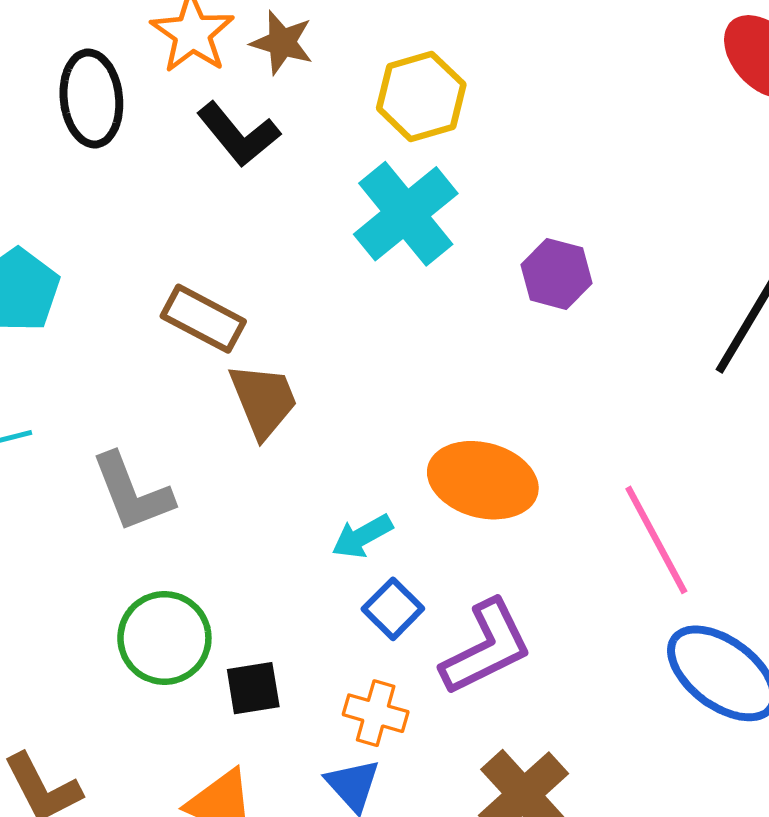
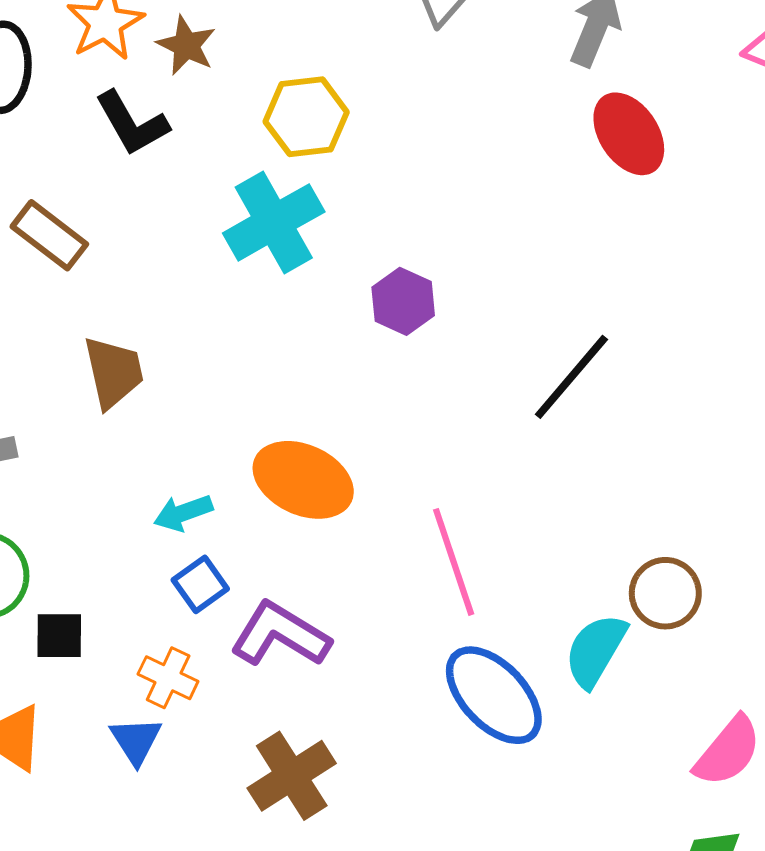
brown rectangle: (203, 319) -> (49, 235), moved
purple L-shape: (486, 647) -> (280, 635), turned -132

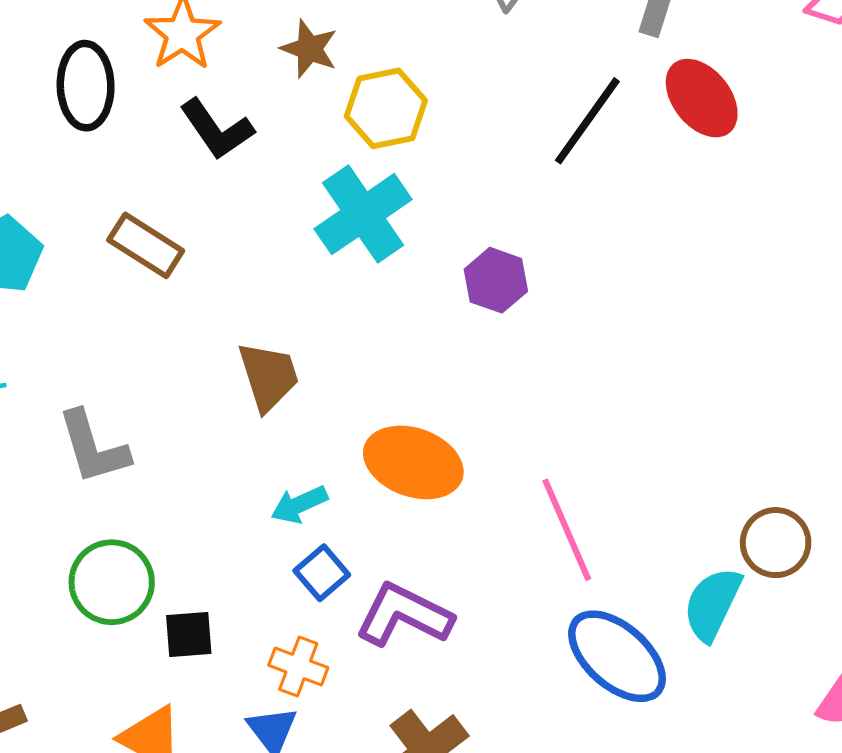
brown star: (186, 45) -> (309, 49), moved
brown trapezoid: (114, 372) -> (268, 376), moved
black line: (571, 377) -> (587, 121), moved

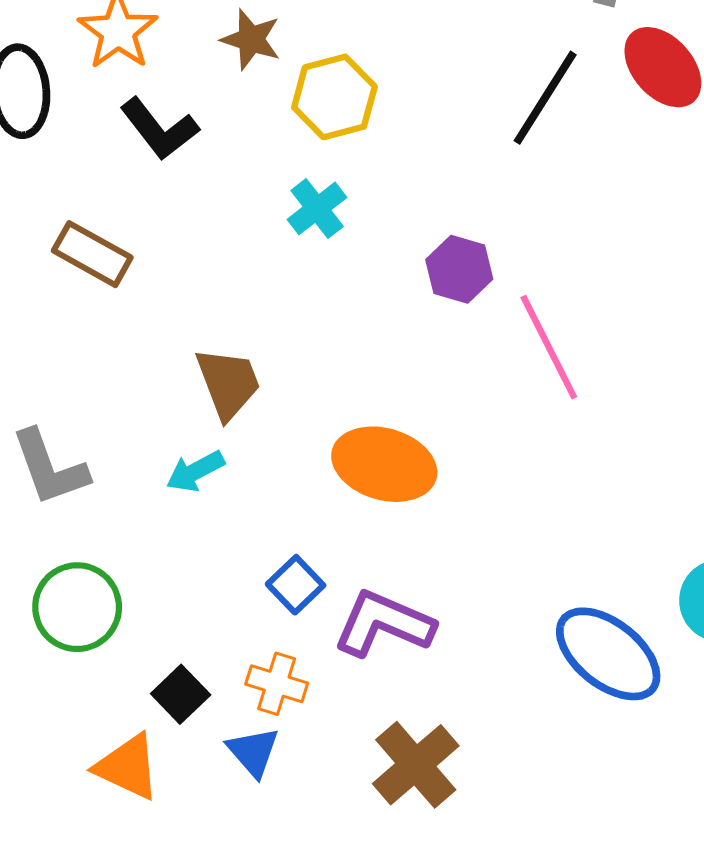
cyan cross: (363, 214) -> (317, 208), size x0.6
cyan arrow: (299, 505) -> (195, 471), moved
pink line: (567, 530) -> (549, 347), moved
black square: (189, 635) -> (181, 694), moved, turned -36

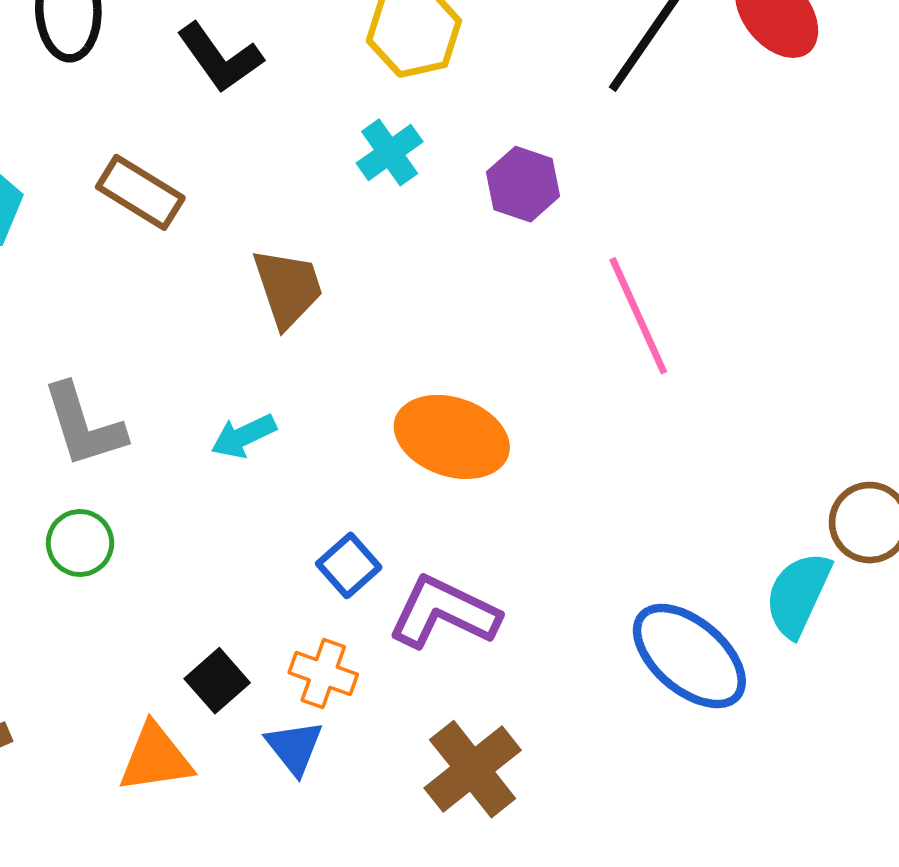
purple hexagon: (459, 269) -> (523, 184), moved
brown trapezoid: (228, 383) -> (288, 288), moved
green circle: (77, 607) -> (80, 543), moved, size x0.7
orange triangle: (128, 767) -> (156, 758), turned -36

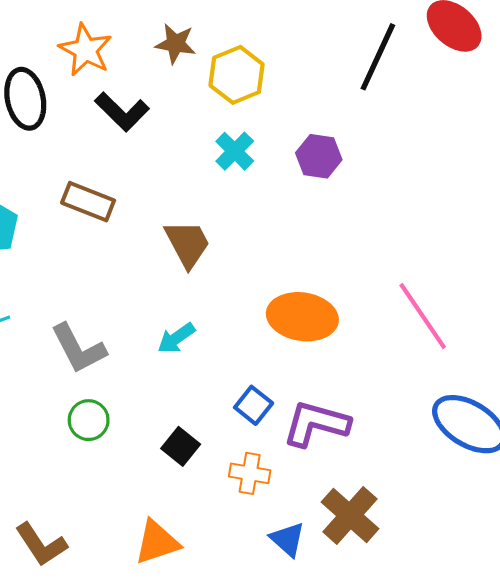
pink line: (638, 316) -> (423, 316), moved
black square: (217, 681) -> (181, 446), moved
blue triangle: (294, 747) -> (288, 539), moved

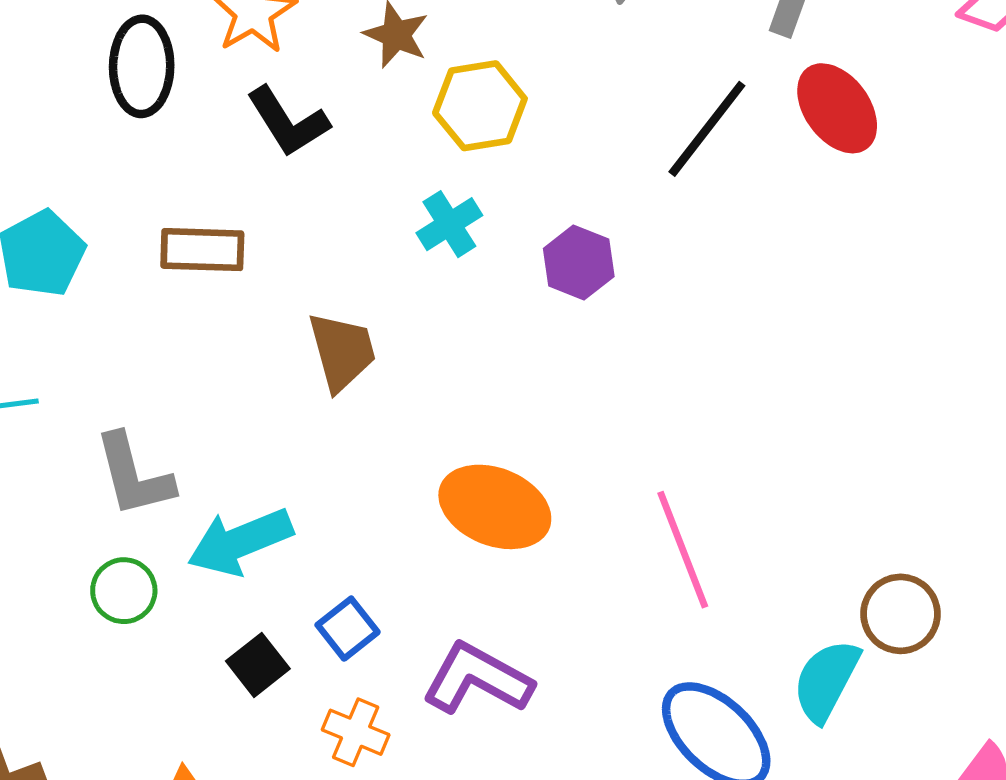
brown rectangle: (88, 202) -> (202, 250), turned -33
cyan arrow: (176, 338) -> (240, 542), moved, size x1.6
blue square: (254, 405) -> (348, 629), moved

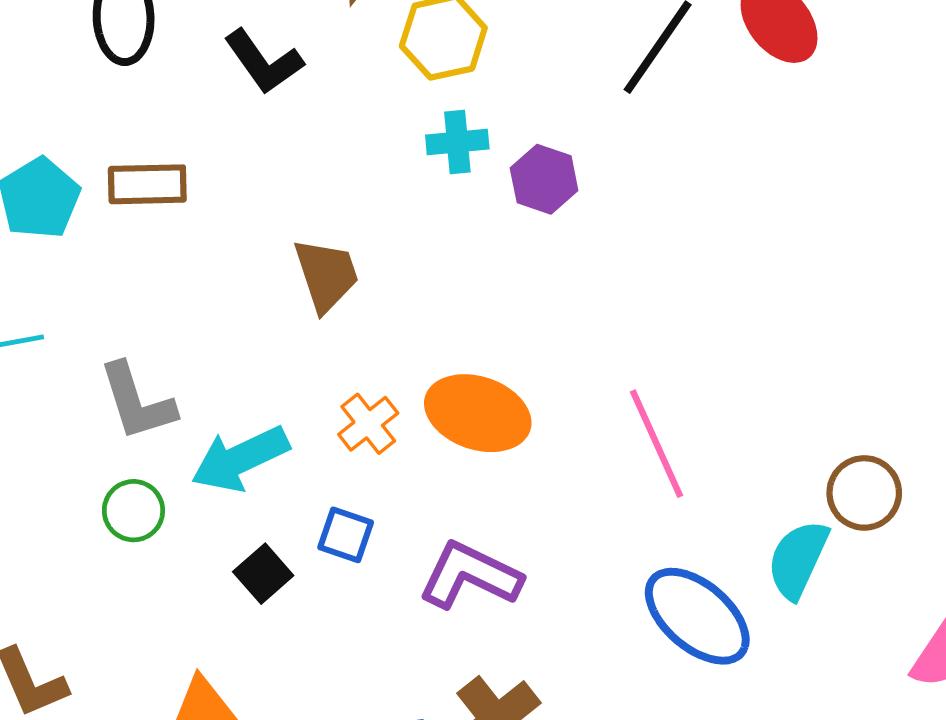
cyan cross: (449, 224) -> (457, 142), moved, turned 30
brown rectangle: (202, 250) -> (147, 184), moved
blue square: (348, 629) -> (346, 535), turned -30
orange cross: (356, 732) -> (368, 424), moved, turned 32

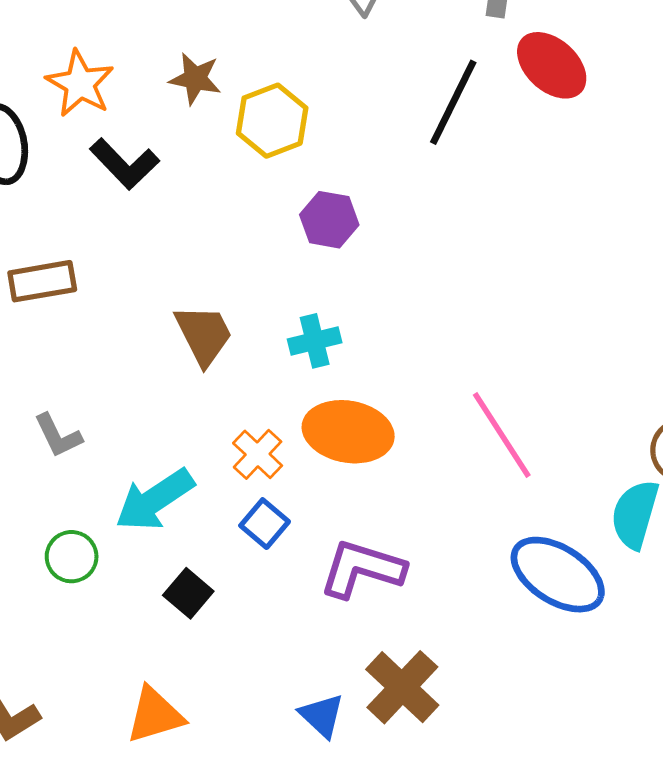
cyan cross: (457, 142) -> (315, 341), moved
purple hexagon: (544, 179) -> (329, 220), moved
gray L-shape: (137, 402) -> (58, 436), moved, size x0.7
blue square: (346, 535) -> (265, 524), moved, turned 30

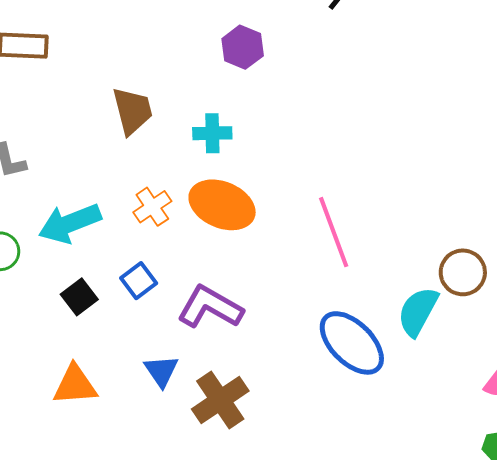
blue square: (265, 524) -> (139, 281), moved
orange triangle: (155, 715) -> (75, 385), moved
blue triangle: (322, 716) -> (161, 371), moved

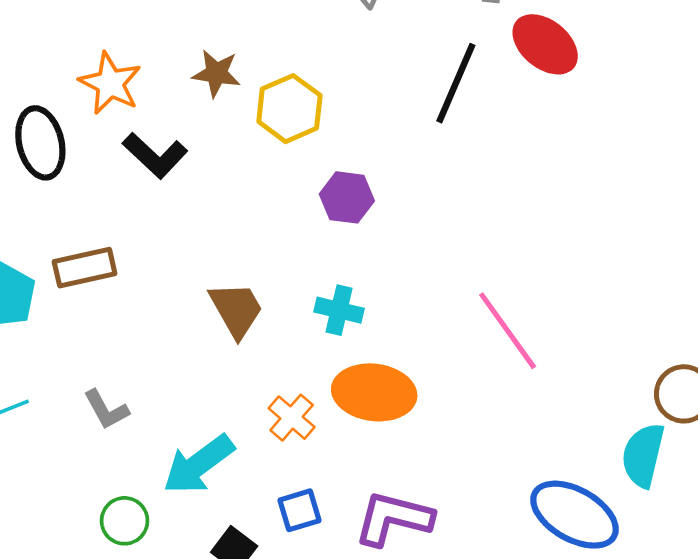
cyan cross: (212, 133) -> (339, 310), turned 30
pink line: (334, 232) -> (508, 331), moved
blue square: (139, 281) -> (300, 510), turned 36

